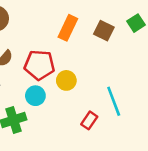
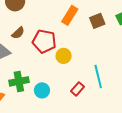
brown square: (104, 31) -> (97, 21), turned 35
cyan circle: (35, 96) -> (42, 90), moved

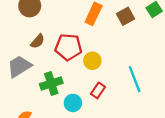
green cross: (19, 81) -> (51, 84), moved
red rectangle: (77, 89) -> (98, 90), moved

